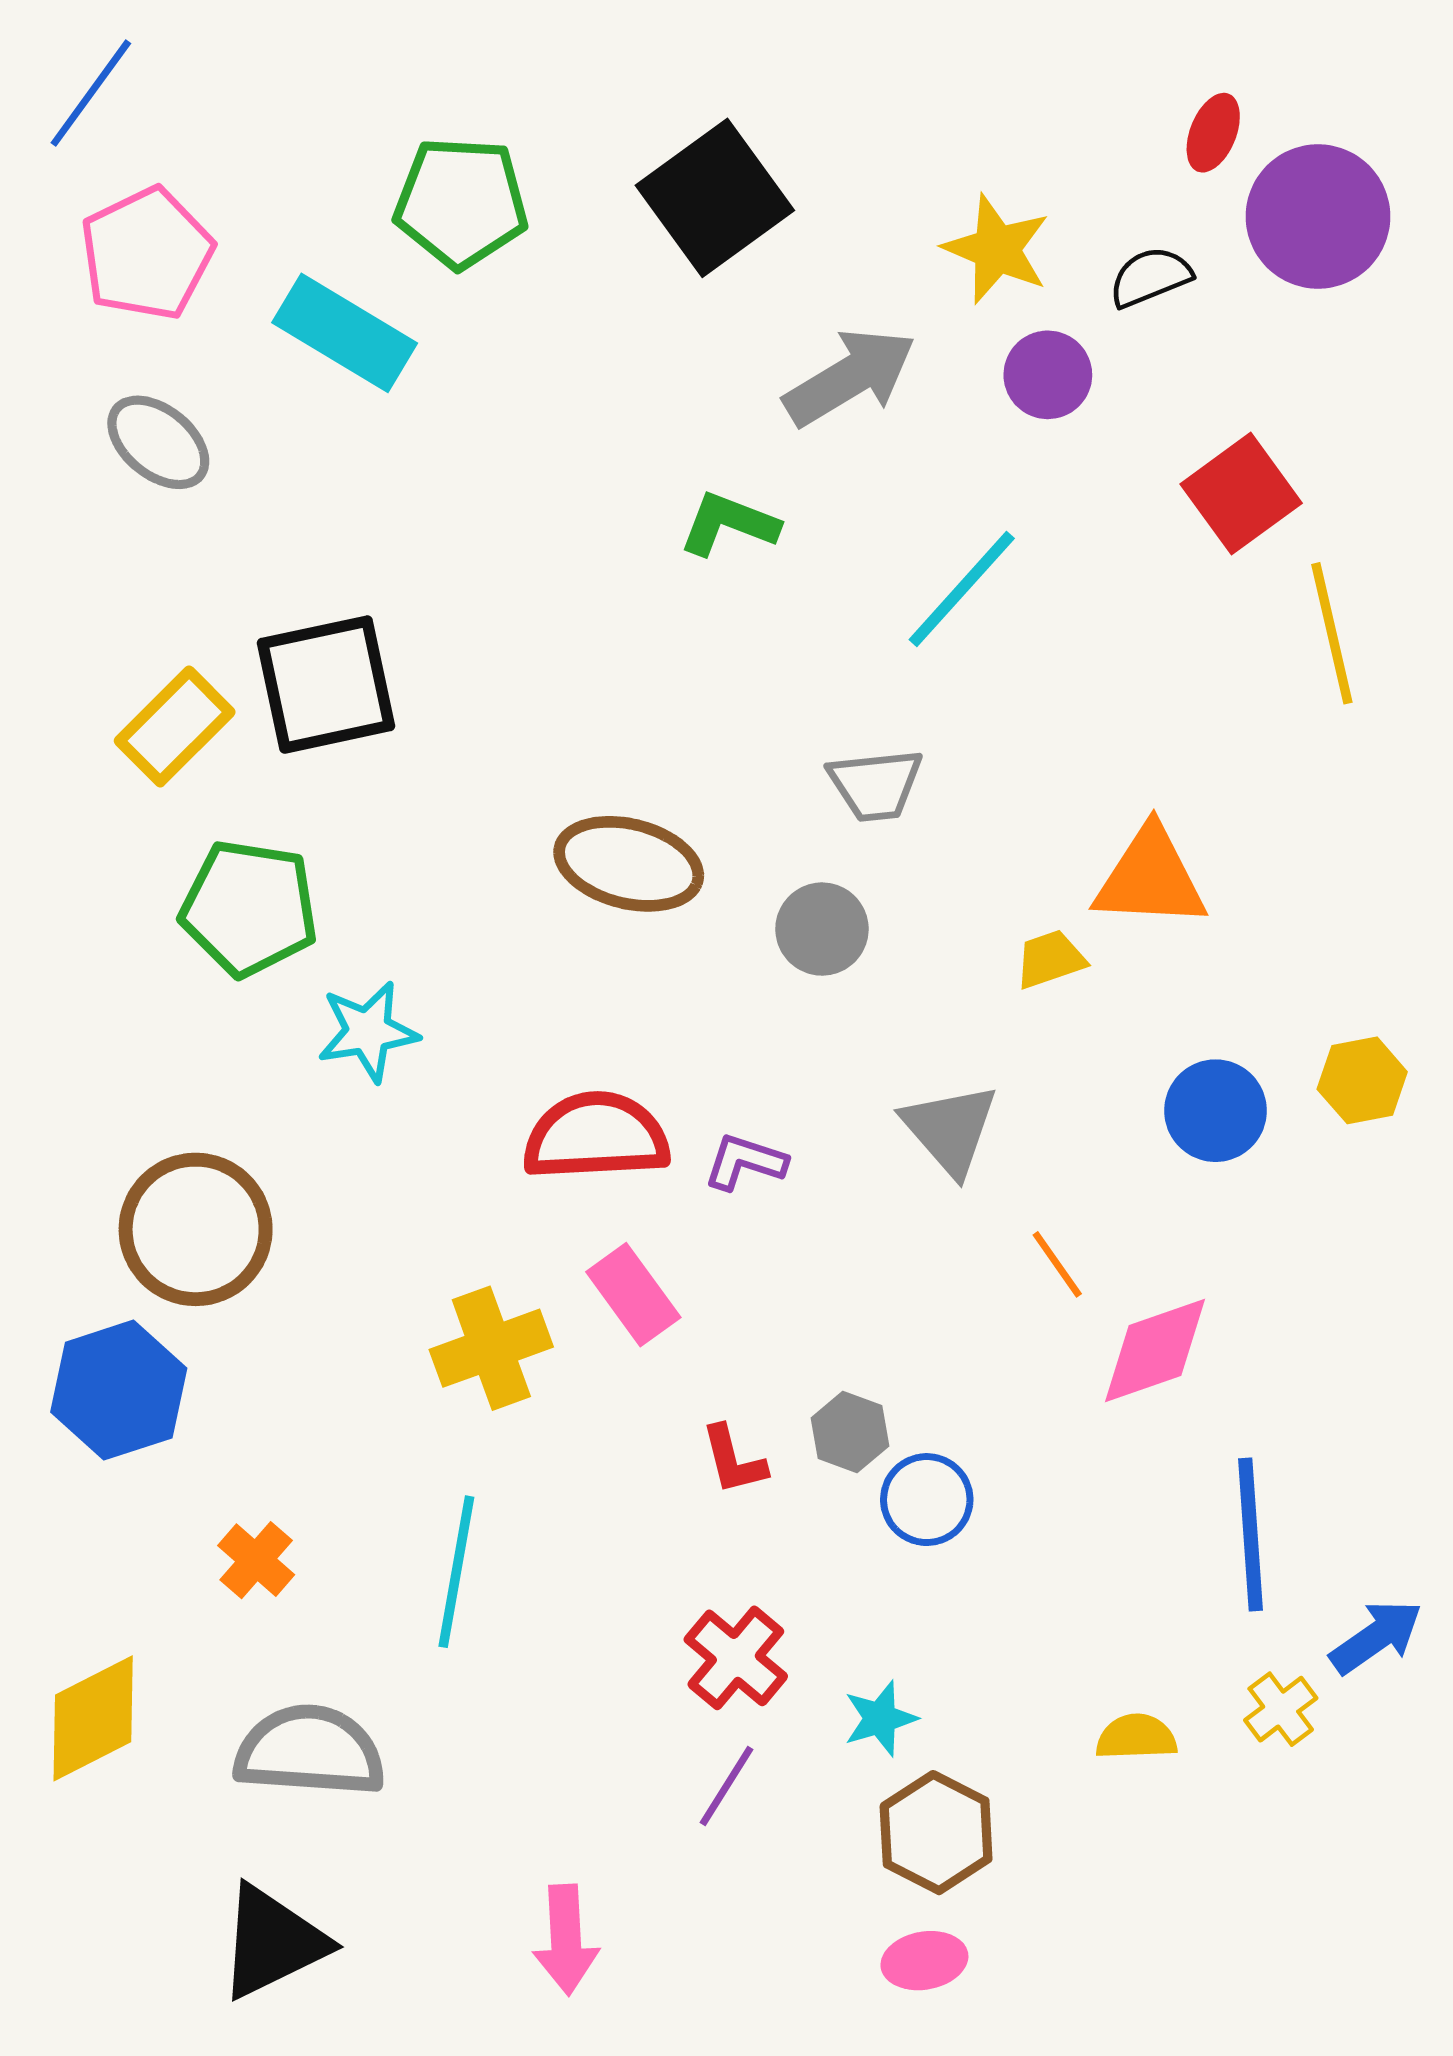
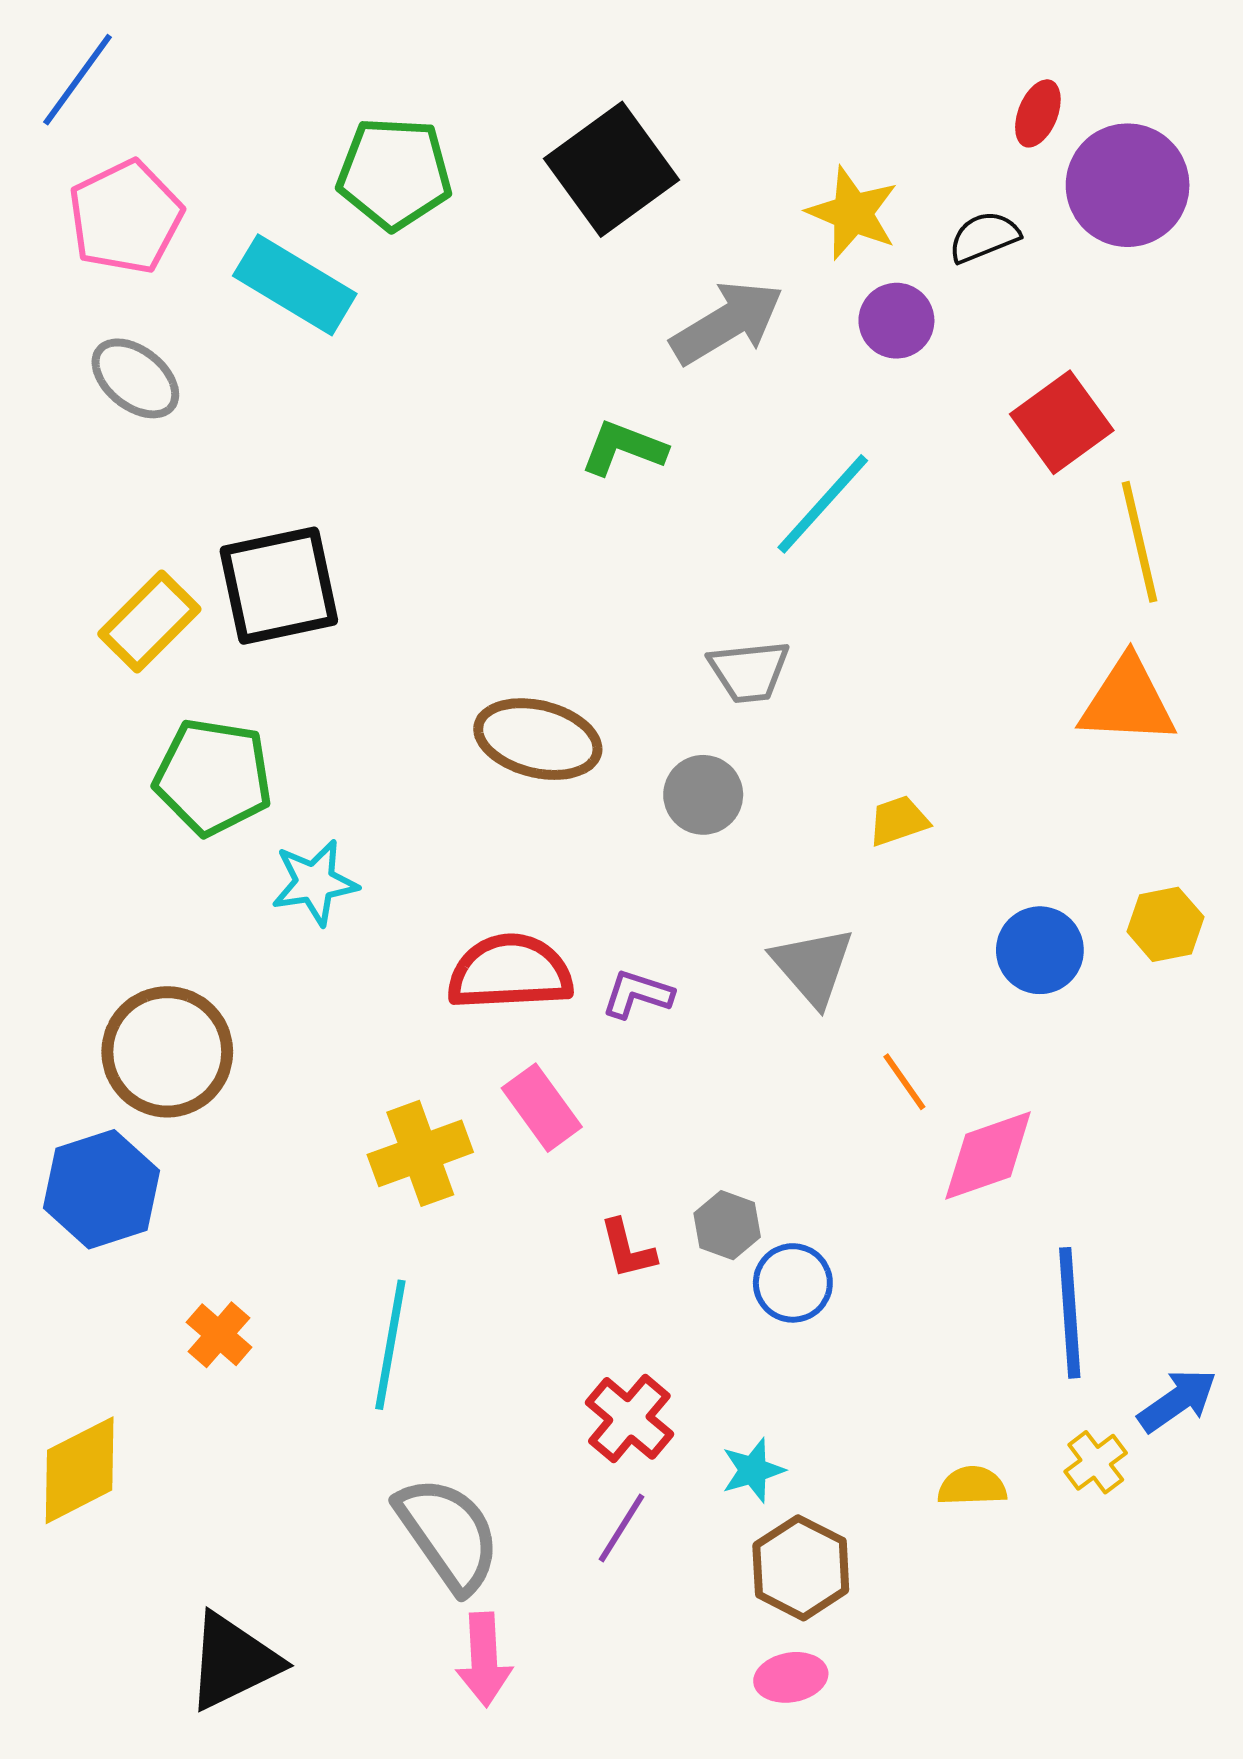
orange triangle: (1150, 878) -> (1128, 701), moved
gray semicircle: (310, 1751) -> (448, 1534), moved, turned 51

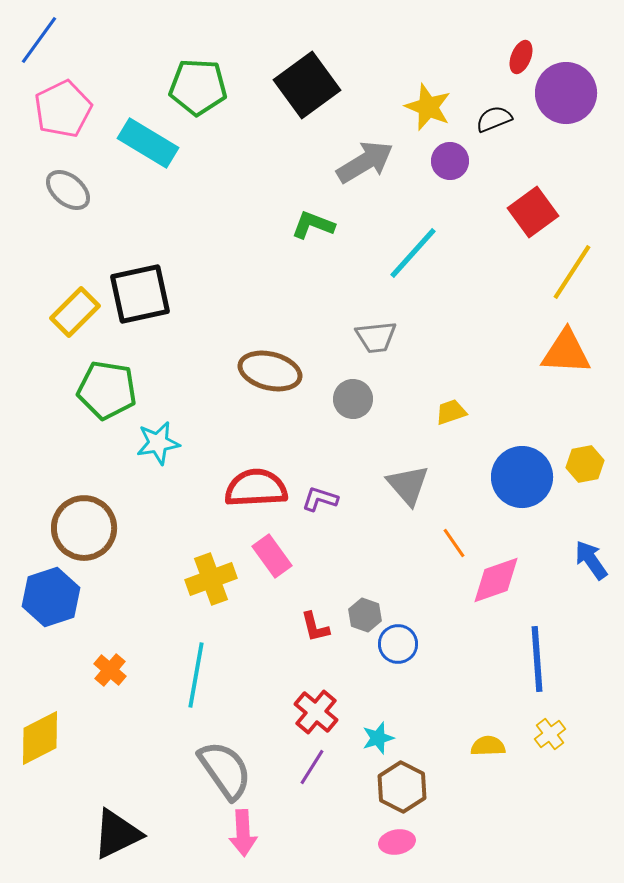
yellow line: (1139, 542) -> (572, 272), turned 46
blue circle: (1040, 950) -> (522, 477), size x1.4
blue arrow: (1177, 1400) -> (591, 560), moved, turned -90

